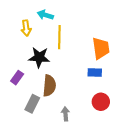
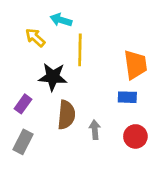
yellow arrow: (26, 28) -> (35, 38), turned 140
gray rectangle: (32, 104) -> (23, 142), moved
gray arrow: (65, 114) -> (95, 130), moved

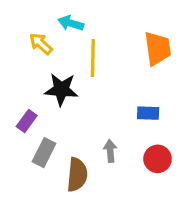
orange trapezoid: (135, 65) -> (158, 48), moved
brown semicircle: (66, 115) -> (77, 175), moved
gray rectangle: (23, 142) -> (44, 153), moved

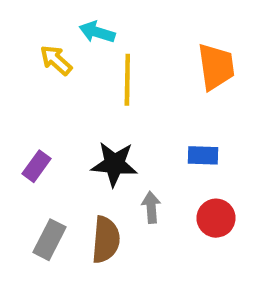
black star: (61, 89) -> (114, 164), moved
gray rectangle: (44, 153) -> (49, 240), moved

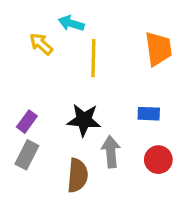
gray arrow: (151, 207) -> (111, 152), size x1.4
gray rectangle: (49, 240) -> (27, 155), moved

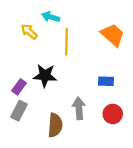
orange trapezoid: (158, 49) -> (113, 35), turned -40
black star: (84, 120) -> (45, 76), moved

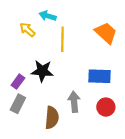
blue rectangle: (106, 81) -> (100, 76), size x1.5

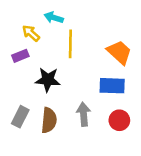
orange trapezoid: (106, 33) -> (119, 52), moved
purple rectangle: (18, 82) -> (20, 56), moved, turned 32
brown semicircle: (52, 118) -> (49, 120), moved

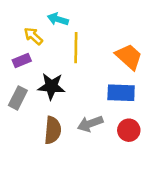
gray arrow: (84, 114) -> (90, 124), turned -105
gray rectangle: (20, 117) -> (18, 98), moved

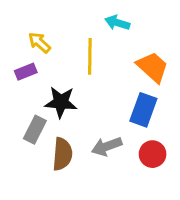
cyan arrow: (58, 19) -> (117, 23), moved
blue rectangle: (121, 93) -> (143, 110), turned -72
gray rectangle: (18, 98) -> (35, 130), moved

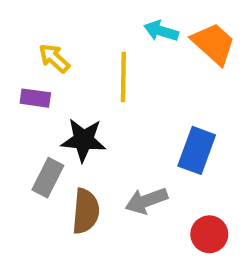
orange trapezoid: (153, 67) -> (213, 44), moved
purple rectangle: (26, 72) -> (35, 98), turned 30
red circle: (153, 154) -> (209, 234), moved

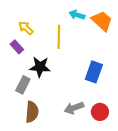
purple rectangle: (35, 98) -> (17, 47), turned 40
gray arrow: (146, 201) -> (74, 108), moved
brown semicircle: (86, 211) -> (32, 112), moved

